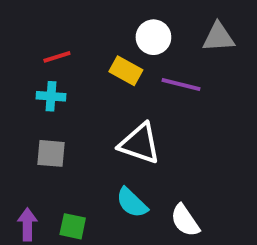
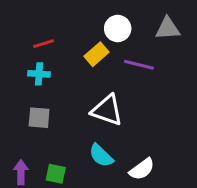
yellow rectangle: (126, 71) -> (96, 54), turned -70
white semicircle: (185, 220) -> (142, 169), turned -92

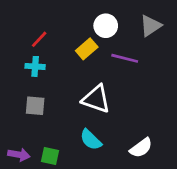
gray triangle: (168, 29) -> (150, 26), turned -30
red line: (44, 44) -> (39, 39), turned -30
white semicircle: (142, 169) -> (141, 148), moved
purple arrow: (21, 172) -> (19, 155), turned 100

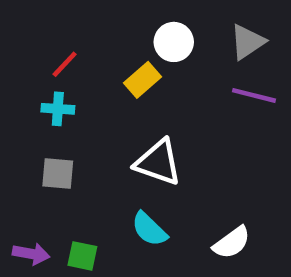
purple line: (125, 58) -> (254, 95), moved

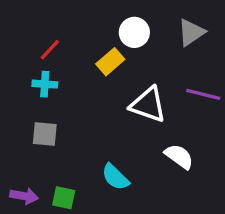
purple line: (254, 95) -> (203, 94), moved
white triangle: (158, 162) -> (148, 105), moved
white semicircle: (232, 243) -> (179, 156), moved, turned -108

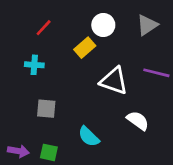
red line: (50, 50) -> (44, 28), moved
gray square: (45, 134) -> (46, 109), moved

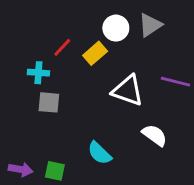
gray triangle: (147, 25) -> (150, 25), moved
red line: (44, 28) -> (62, 47), moved
gray square: (46, 109) -> (49, 102), moved

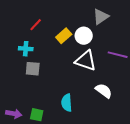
white circle: (116, 28) -> (84, 36), moved
red line: (62, 47) -> (36, 25), moved
cyan semicircle: (99, 153) -> (67, 103), turned 42

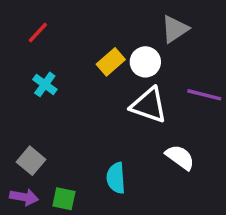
red line: (36, 25) -> (38, 32), moved
cyan cross: (26, 49) -> (45, 84), turned 32
gray square: (33, 69) -> (31, 161), moved, turned 35

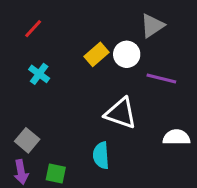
purple line: (204, 95) -> (161, 78), moved
white triangle: (149, 105) -> (121, 113), moved
white semicircle: (180, 157) -> (176, 137), moved, turned -36
purple arrow: (24, 197) -> (21, 172), turned 70

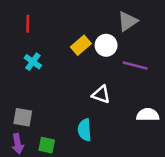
red line: (33, 29) -> (28, 24), turned -42
white triangle: (121, 113) -> (101, 95), size x0.7
gray square: (27, 140) -> (23, 117), turned -30

